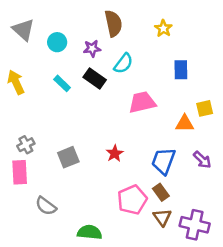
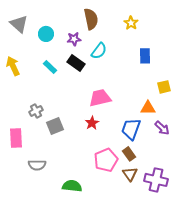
pink trapezoid: (142, 102) -> (100, 98), moved
orange triangle: (185, 123) -> (148, 108), moved
gray cross: (26, 145) -> (36, 111), moved
gray semicircle: (46, 206) -> (37, 165), turned -36

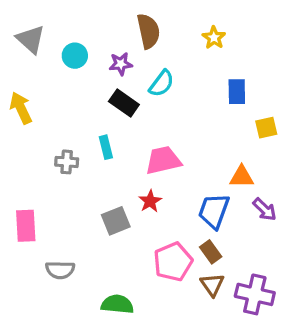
cyan rectangle: (50, 67) -> (106, 147), moved, turned 32
yellow square: (164, 87) -> (266, 128), moved
gray cross: (36, 111) -> (67, 162), moved, turned 32
gray square: (55, 126) -> (116, 221), moved

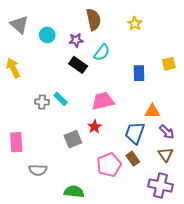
blue rectangle: (237, 92) -> (139, 73), moved
yellow square: (266, 128) -> (169, 64), moved
cyan rectangle: (106, 147) -> (61, 99), moved, turned -32
brown triangle: (212, 285) -> (166, 155), moved

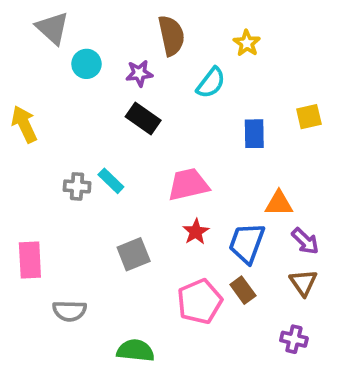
gray triangle: (19, 25) -> (53, 28), moved
cyan semicircle: (102, 52) -> (211, 83), moved
red star: (95, 127) -> (196, 232), moved
purple cross: (161, 185) -> (294, 339), size x0.6

